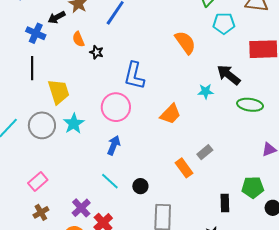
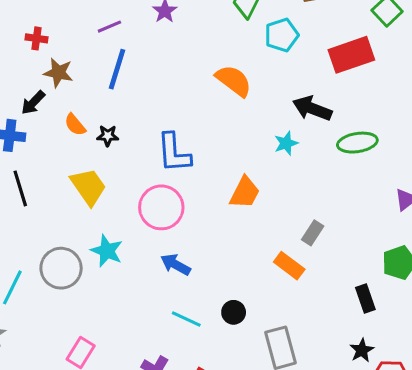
yellow trapezoid: (59, 92) -> (88, 187), moved
blue arrow: (114, 145) -> (176, 265), turned -66

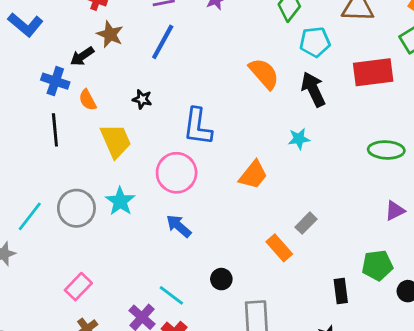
black arrow: (312, 108) -> (313, 89), moved, turned 32
orange semicircle: (75, 125) -> (88, 100), moved
green ellipse: (357, 143) -> (386, 150), moved
cyan line: (186, 319) -> (171, 295), moved

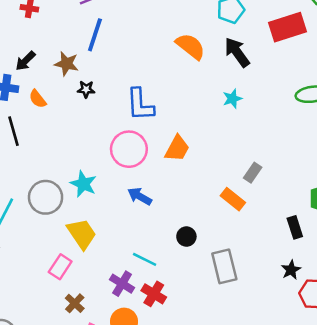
brown star: (110, 34) -> (67, 64), moved
yellow trapezoid: (116, 141) -> (82, 234), moved
orange trapezoid: (253, 175) -> (177, 148), moved

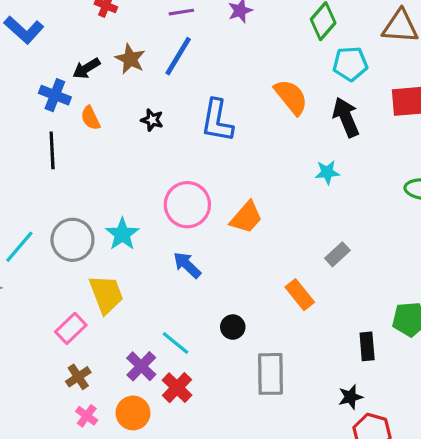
brown star: (67, 64) -> (130, 59), moved
blue L-shape: (140, 105) -> (217, 121), moved
gray rectangle: (253, 173) -> (337, 254), moved

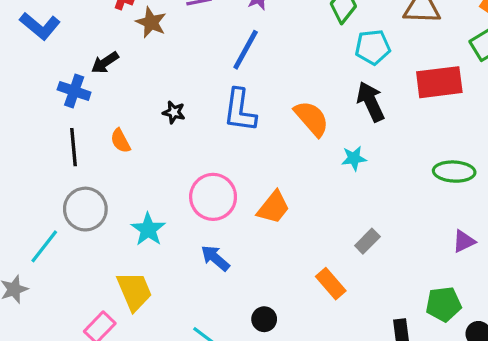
blue line: (178, 56) -> (246, 50), moved
brown star: (130, 59) -> (151, 22), moved
orange semicircle: (291, 97) -> (312, 118), moved
orange semicircle: (90, 118) -> (121, 141), moved
gray circle: (72, 240) -> (85, 209), moved

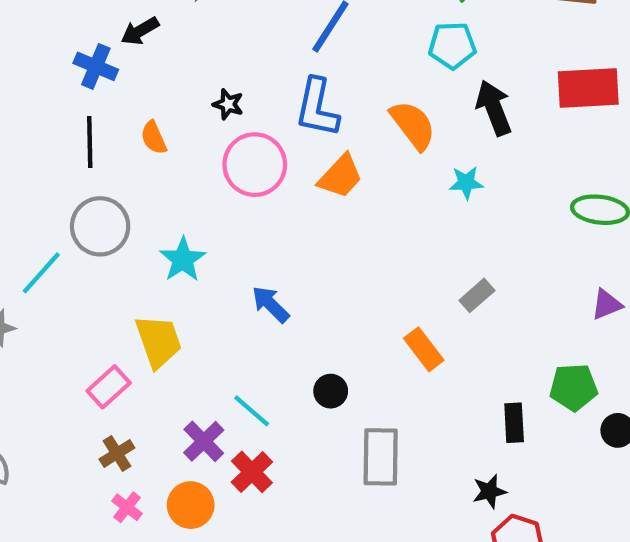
cyan pentagon: (373, 47) -> (452, 45), moved
pink circle: (213, 197) -> (255, 165), moved
orange trapezoid: (273, 207) -> (340, 176), moved

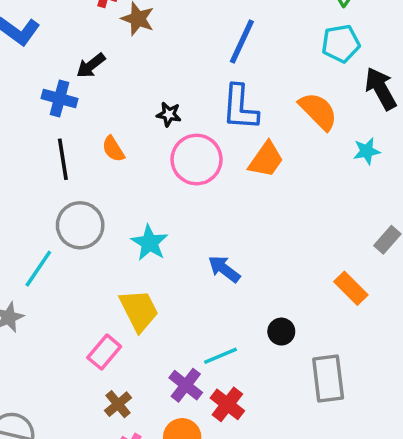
cyan line: (252, 411) -> (220, 356), turned -56

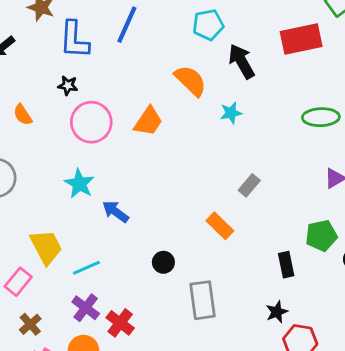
blue L-shape: (240, 108) -> (74, 40), moved
cyan star: (150, 243) -> (79, 184), moved
cyan line: (220, 356) -> (86, 268), moved

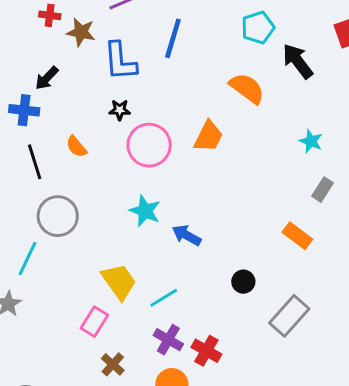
cyan star: (231, 113) -> (311, 141), moved, turned -30
gray rectangle: (203, 300) -> (289, 316), turned 57

